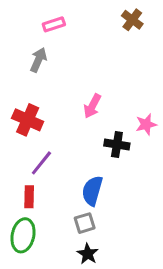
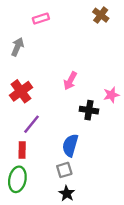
gray arrow: (38, 60) -> (17, 47), moved
red cross: (28, 120) -> (21, 91), turned 30

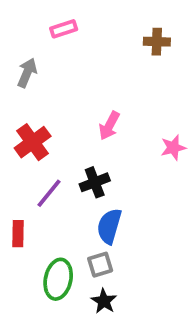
brown cross: (101, 15) -> (157, 42), moved, turned -35
black cross: (89, 110) -> (95, 182), moved, turned -30
red rectangle: (22, 150) -> (18, 234), moved
green ellipse: (17, 179) -> (58, 279), moved

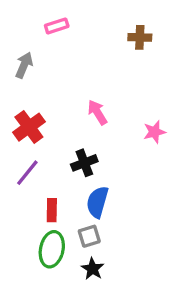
pink arrow: (109, 126) -> (97, 112), turned 120
purple line: (49, 193) -> (27, 173), moved
red rectangle: (18, 234) -> (52, 210), moved

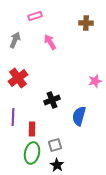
pink arrow: (97, 112) -> (50, 42), moved
purple line: (27, 173) -> (13, 117), moved, turned -36
blue semicircle: (97, 202) -> (79, 116), moved

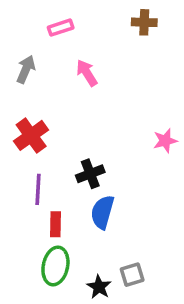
brown cross: (86, 23) -> (144, 22), moved
blue semicircle: (79, 116) -> (102, 212), moved
purple line: (13, 117) -> (38, 189), moved
gray square: (55, 145) -> (132, 275), moved

